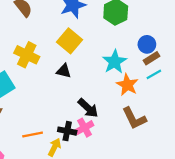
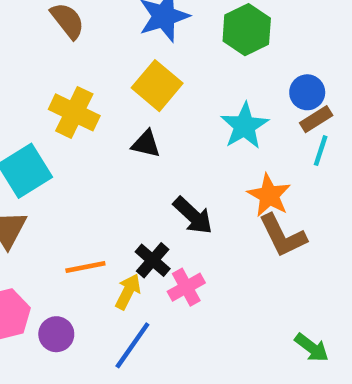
cyan line: (154, 74) -> (321, 151), turned -42
orange star: (127, 85) -> (269, 195), moved
pink cross: (85, 128) -> (186, 287), moved
black cross: (67, 131) -> (153, 260), turned 30

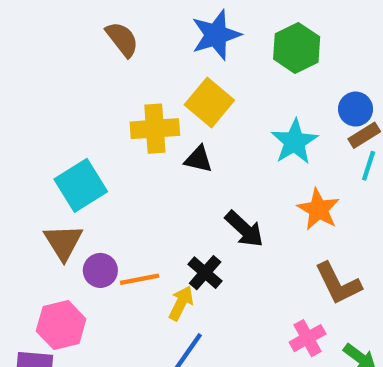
yellow cross: (74, 112) -> (155, 129), moved, turned -30
brown L-shape: (283, 236) -> (338, 284), moved
pink cross: (186, 287) -> (308, 338), moved
purple circle: (56, 334) -> (100, 270), moved

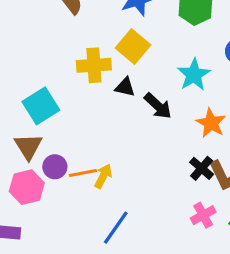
black arrow: (244, 229) -> (158, 106), moved
black cross: (205, 273) -> (202, 168), moved
yellow arrow: (181, 303) -> (103, 176), moved
pink hexagon: (61, 325) -> (27, 187), moved

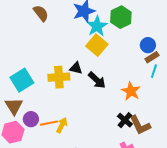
yellow square: (133, 47) -> (97, 45), moved
yellow cross: (94, 65) -> (59, 77), moved
cyan star: (194, 75) -> (97, 26), moved

